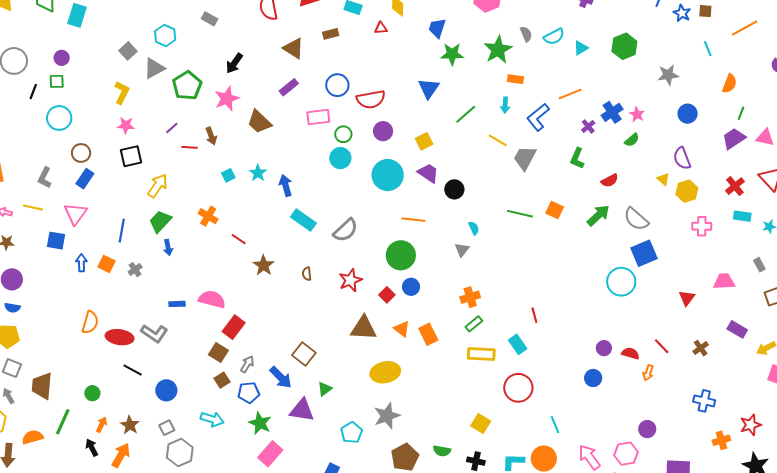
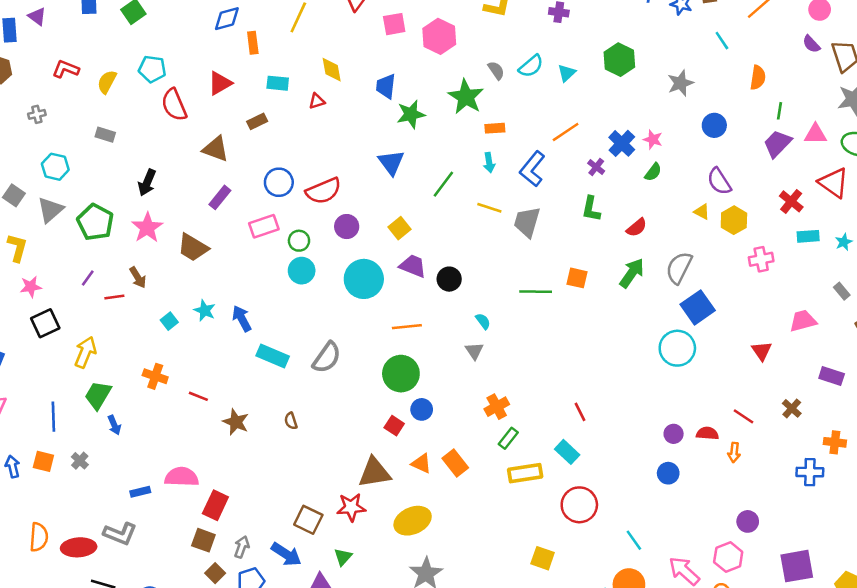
gray semicircle: (636, 219) -> (679, 268), turned 88
red star: (350, 280) -> (351, 507), moved, turned 30
orange cross: (721, 440) -> (835, 442), moved, turned 36

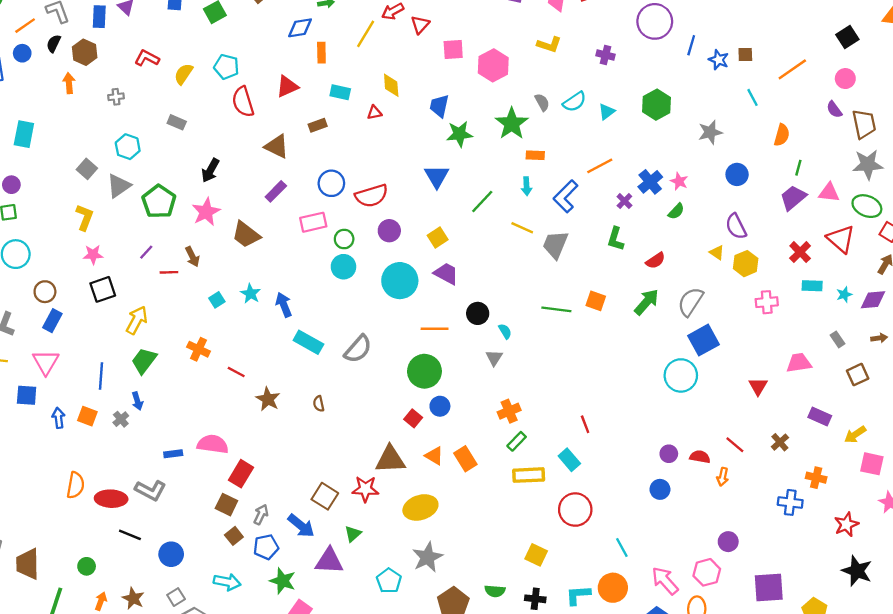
black circle: (449, 279) -> (478, 313), moved
blue arrow: (114, 425) -> (137, 401), moved

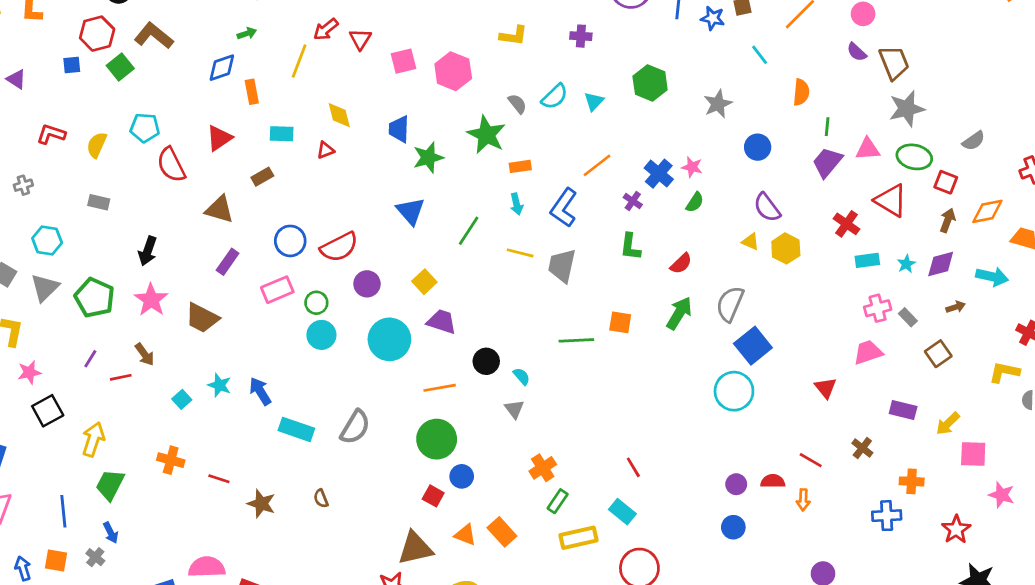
pink cross: (767, 302) -> (878, 308), moved

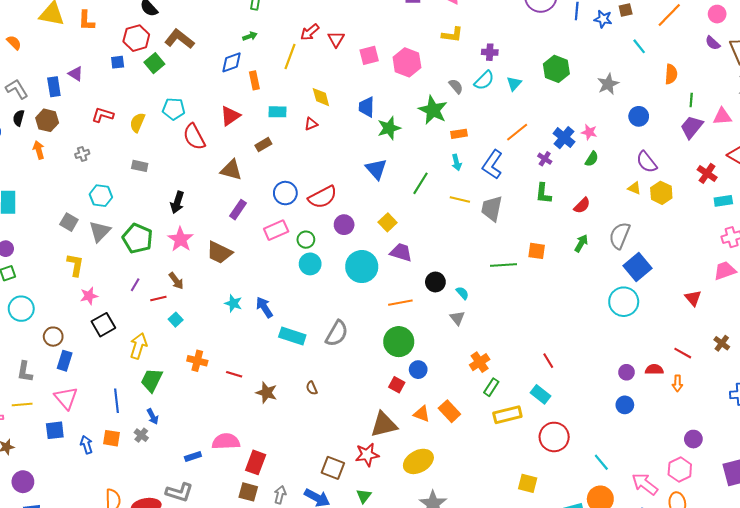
purple cross: (581, 36) -> (490, 52), moved
green arrow: (679, 313) -> (581, 243), size x0.7
cyan square: (182, 399) -> (176, 320), moved

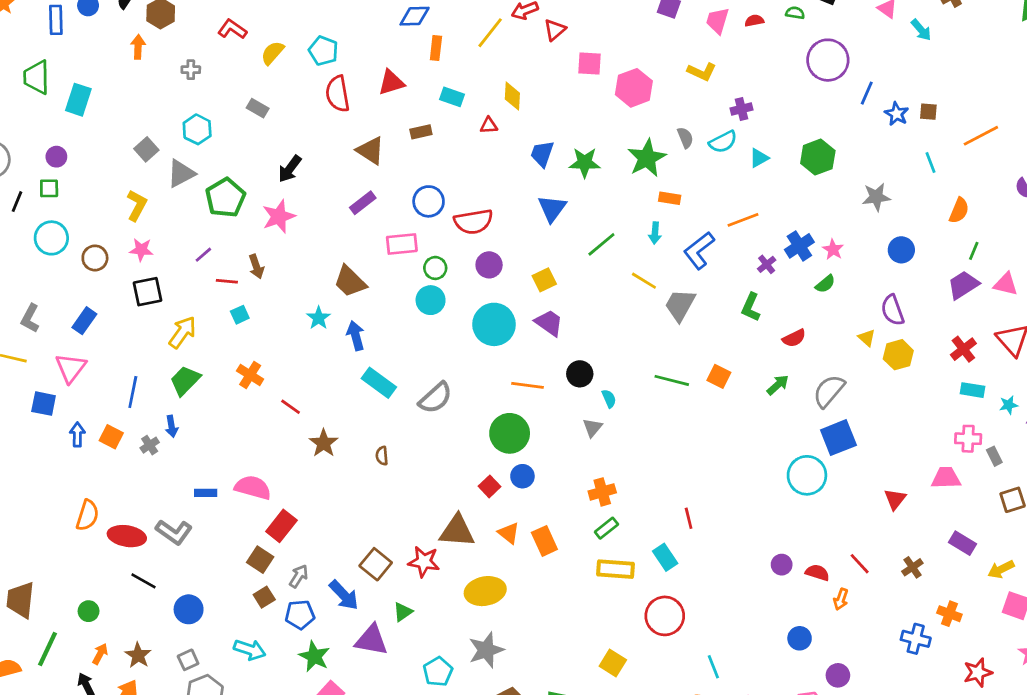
purple cross: (490, 52) -> (741, 109), turned -35
blue trapezoid: (367, 107) -> (542, 154), moved
brown trapezoid: (219, 252) -> (350, 282), moved
brown circle: (53, 337) -> (95, 258), moved
blue circle: (625, 405) -> (800, 638), moved

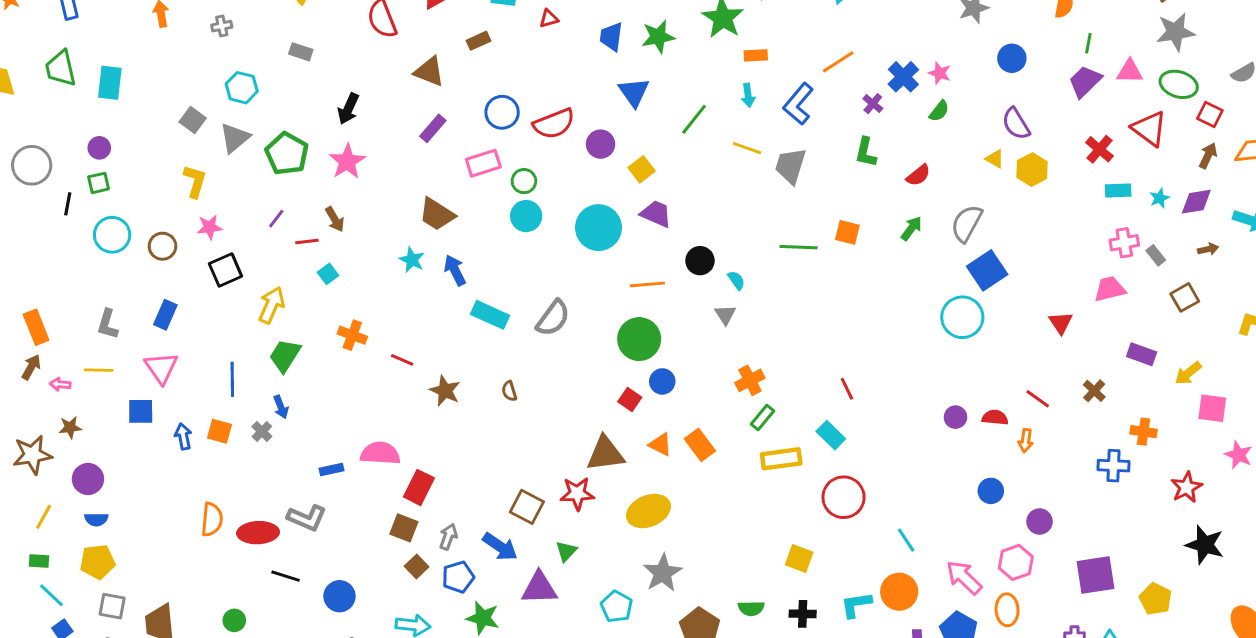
purple circle: (489, 265) -> (601, 144), moved

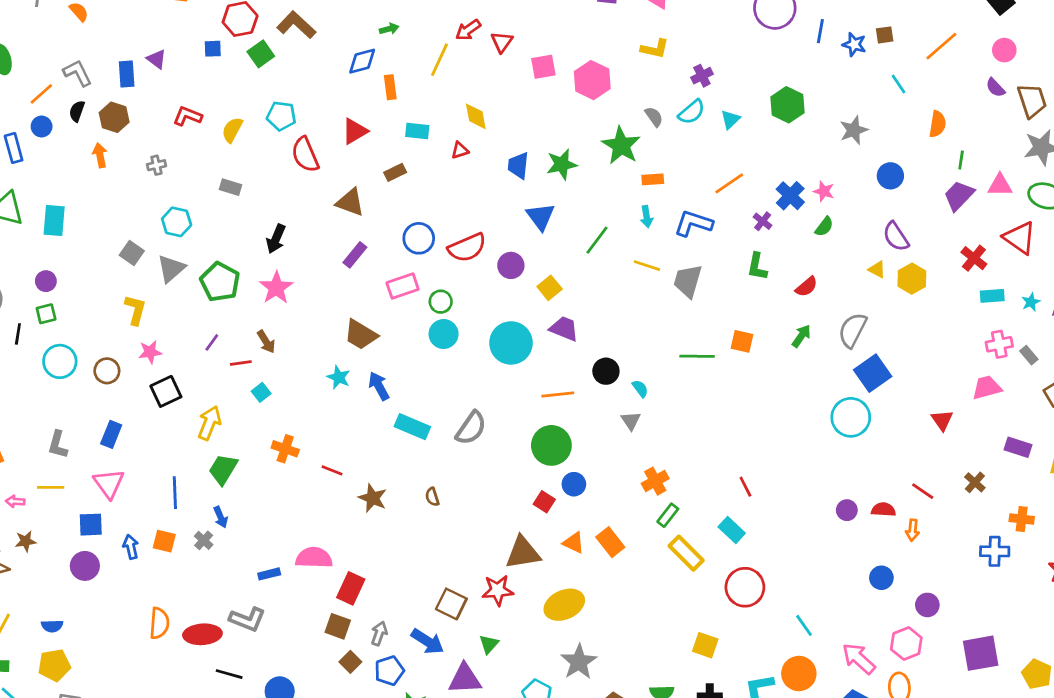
blue L-shape: (798, 104) -> (693, 223), turned 69
yellow rectangle: (781, 459) -> (686, 553), turned 54
purple circle: (88, 479) -> (85, 566), moved

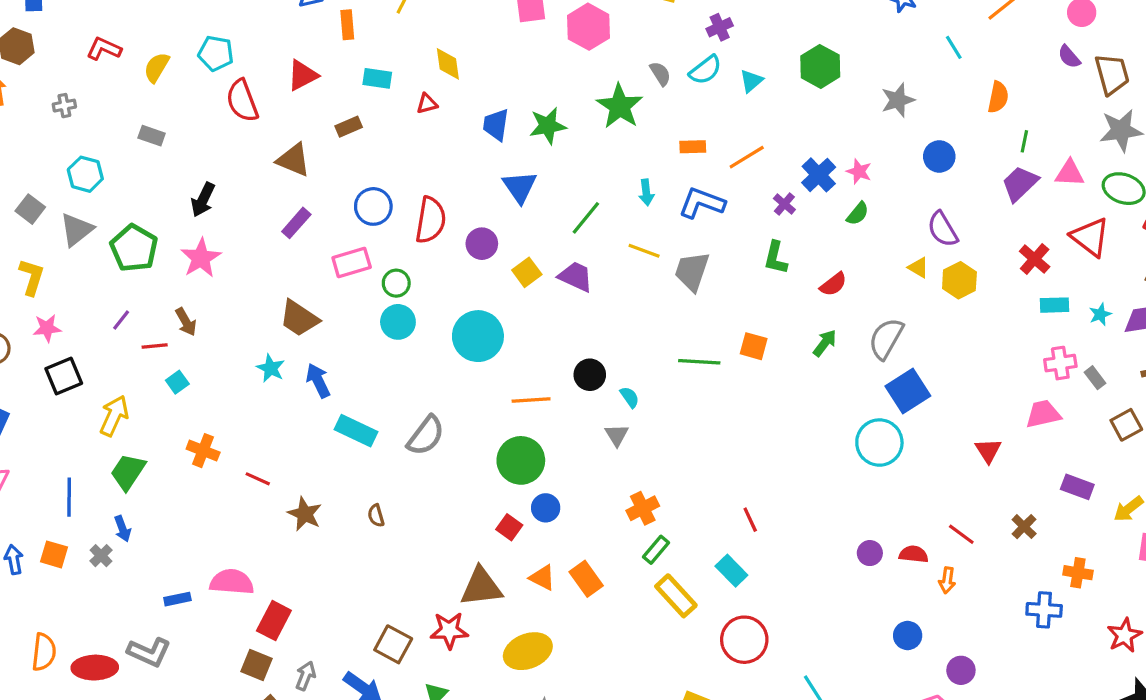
orange rectangle: (653, 179) -> (693, 147), moved
red semicircle: (467, 248) -> (431, 220), turned -60
purple trapezoid: (564, 329) -> (576, 277), moved

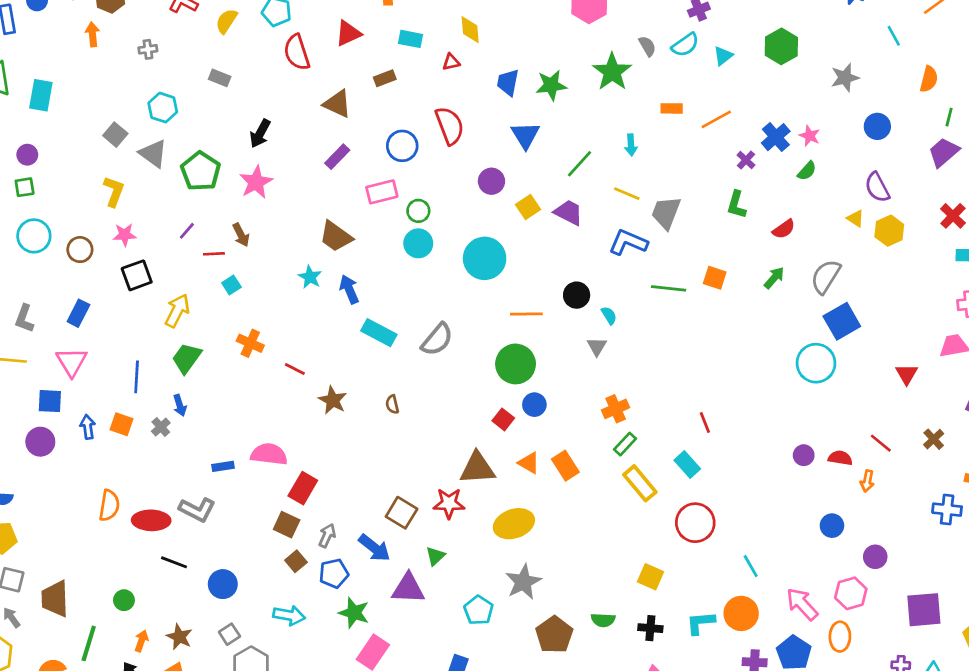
blue L-shape: (702, 203) -> (628, 242), moved
red semicircle: (431, 220) -> (450, 126), moved, turned -33
gray triangle: (76, 230) -> (153, 154), turned -48

